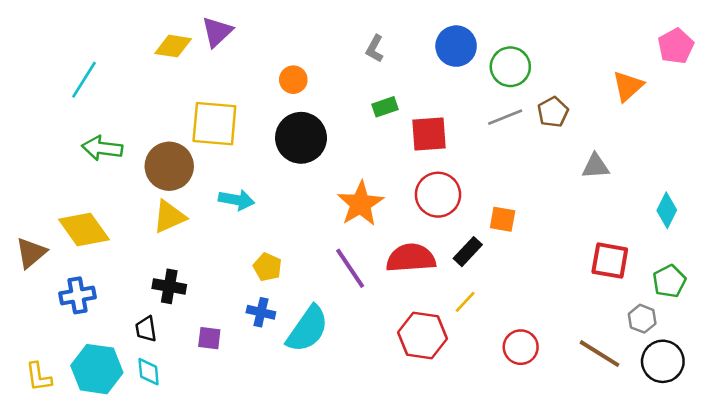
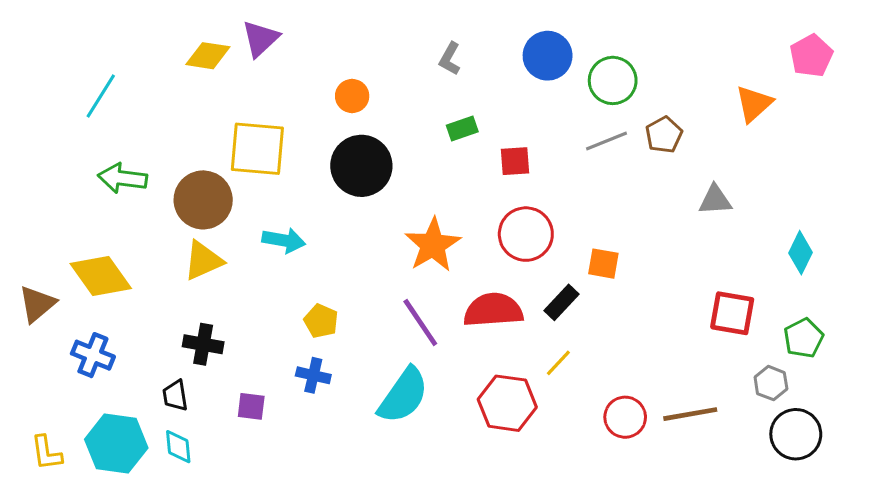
red square: (429, 134) -> (515, 161), size x0.7
blue cross: (77, 295) -> (93, 355), turned 32
cyan semicircle: (307, 329) -> (403, 395), moved
brown line: (599, 354) -> (690, 414), moved, turned -42

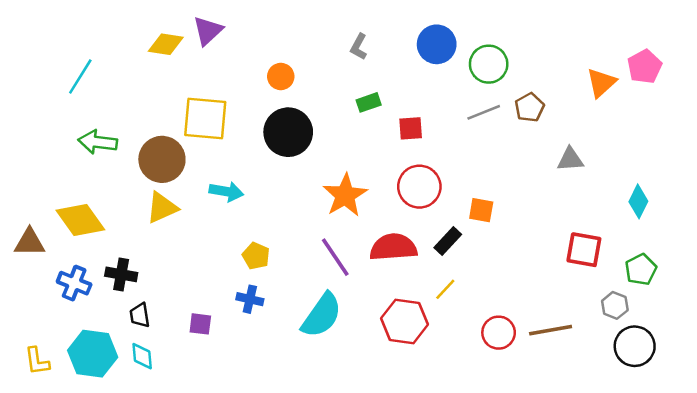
pink pentagon: (811, 56) -> (645, 67), moved
brown triangle: (37, 304) -> (30, 242), turned 40
black cross: (203, 344) -> (121, 274), moved

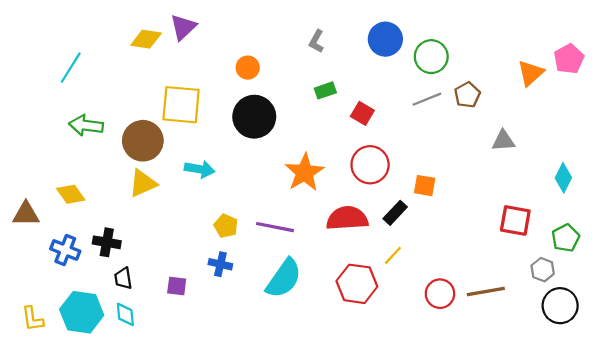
red square: (411, 128) -> (362, 113), turned 35
yellow diamond: (80, 220) -> (71, 194), size x0.7
purple line: (335, 257) -> (275, 227), moved, turned -45

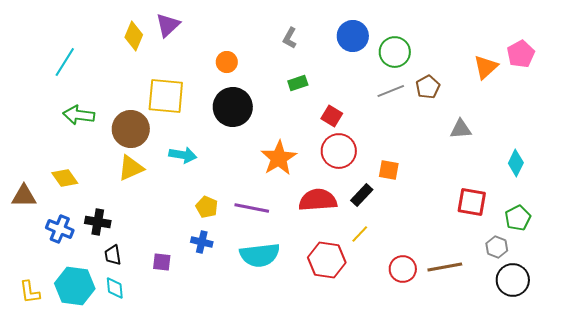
yellow diamond: (146, 39) -> (134, 36), turned -76
red square: (362, 113) -> (332, 116), moved
cyan semicircle: (284, 278) -> (260, 255), turned 48

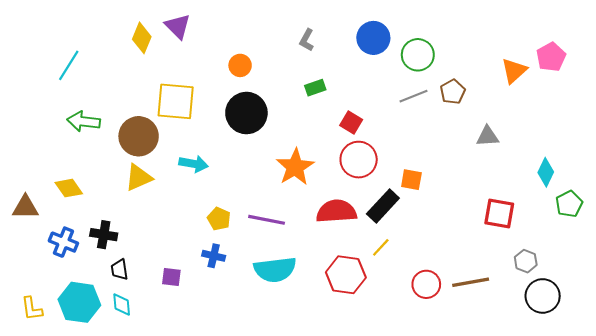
purple triangle: (168, 25) -> (178, 26), turned -32
black rectangle: (362, 195) -> (383, 206), size x1.4
green pentagon: (518, 218) -> (569, 204), moved

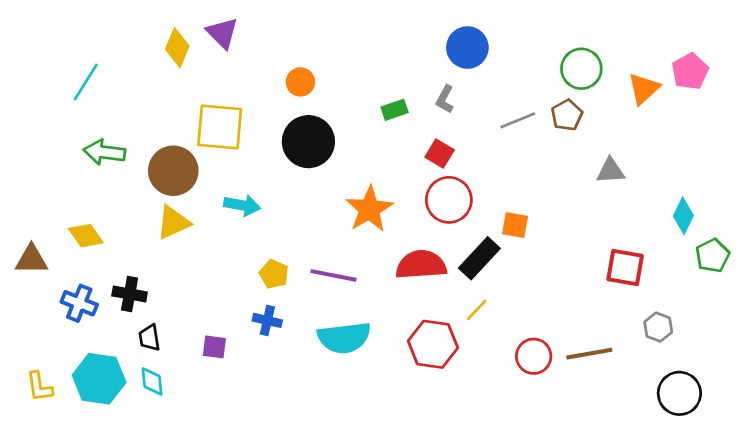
gray L-shape: (307, 40) -> (445, 99), moved
green circle: (418, 55) -> (581, 69), moved
black circle: (543, 296) -> (679, 393), moved

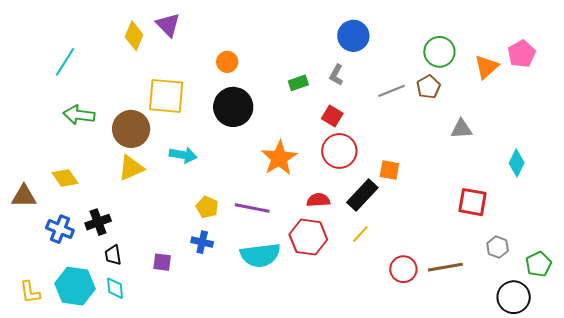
green pentagon: (713, 256) -> (539, 264), moved
red semicircle: (421, 265) -> (318, 200), size x0.6
black cross: (130, 294) -> (98, 222), turned -30
red hexagon: (433, 344) -> (308, 237), moved

